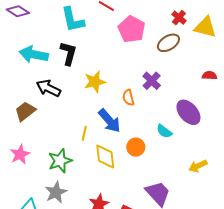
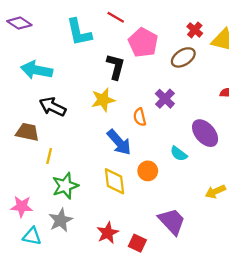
black L-shape: (68, 53) -> (116, 67), moved
brown trapezoid: (25, 111) -> (27, 132), turned 50
yellow line: (84, 133) -> (49, 156), moved
pink star: (20, 154) -> (22, 206), moved, turned 30

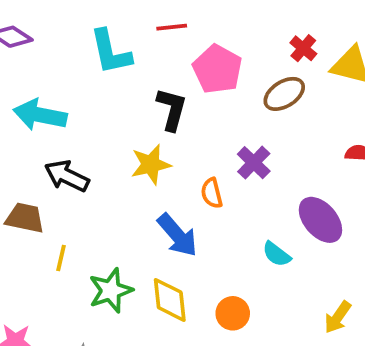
red line: (116, 17) -> (172, 27), turned -36
orange circle: (148, 171) -> (233, 313), moved
green star: (65, 186) -> (111, 290), moved
yellow arrow: (215, 192) -> (338, 317), turned -30

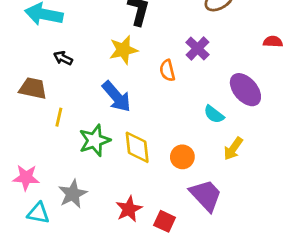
black arrow: (67, 176) -> (63, 58), size x0.6
blue arrow: (177, 235) -> (117, 97), moved
yellow arrow: (338, 317) -> (233, 149), moved

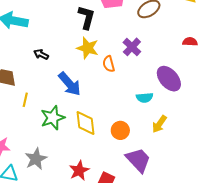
yellow star: (123, 50) -> (88, 48), moved, turned 30
black arrow: (63, 58) -> (41, 54), moved
cyan semicircle: (214, 114) -> (145, 98), turned -42

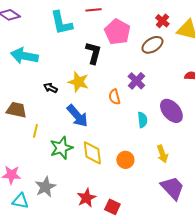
yellow star: (88, 48) -> (78, 82), moved
cyan semicircle: (145, 98) -> (142, 120), moved, turned -91
yellow arrow: (159, 124) -> (162, 154), turned -54
purple trapezoid: (138, 160) -> (172, 188), moved

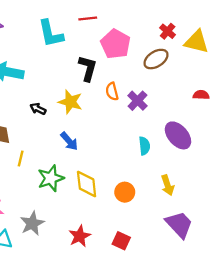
orange semicircle: (114, 97) -> (112, 91), moved
blue arrow: (77, 116) -> (69, 141), size x0.7
red square: (112, 207) -> (121, 241), moved

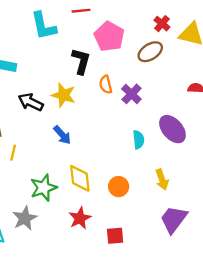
black arrow: (38, 109) -> (31, 102), size x1.5
green star: (51, 178) -> (44, 188), moved
purple trapezoid: (179, 225) -> (174, 219), turned -100
red star: (80, 236) -> (80, 218), moved
red square: (121, 241) -> (115, 236), turned -30

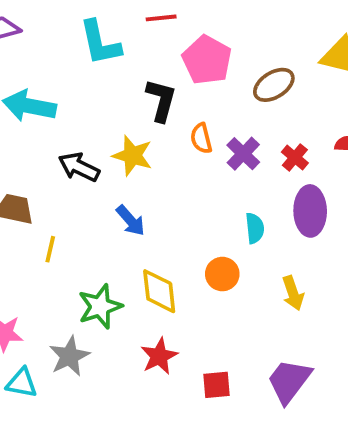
red cross: (162, 24) -> (295, 157), moved
purple ellipse: (172, 129) -> (310, 211), turned 40
orange circle: (119, 187) -> (222, 274), moved
purple trapezoid: (174, 219) -> (289, 381), moved

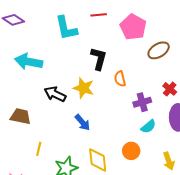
pink pentagon: (207, 60) -> (133, 27), moved
purple cross: (243, 154) -> (142, 102), moved, turned 30
cyan semicircle: (255, 228) -> (148, 127), turned 56
yellow line: (50, 249) -> (39, 149), moved

